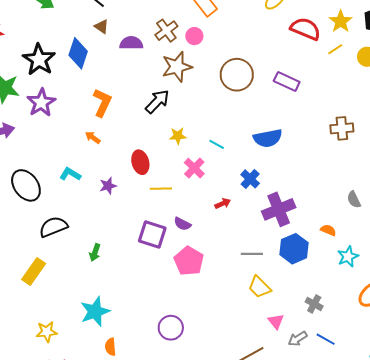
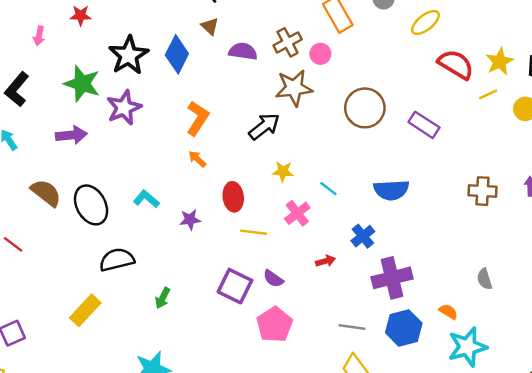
orange arrow: (93, 137) -> (197, 159), moved
cyan star: (348, 256) -> (467, 347), size x1.5

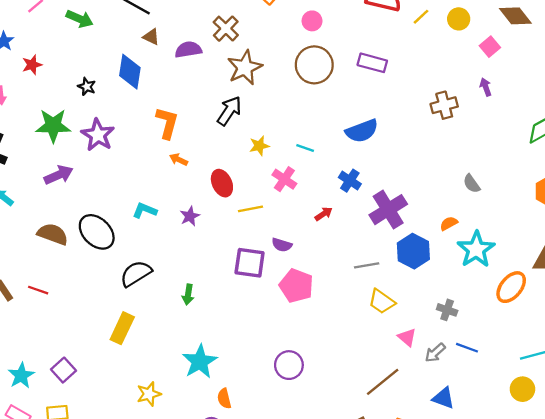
pink circle: (320, 54) -> (312, 21), moved
black star: (129, 55) -> (87, 87), size x0.5
orange semicircle: (448, 312) -> (449, 223), turned -42

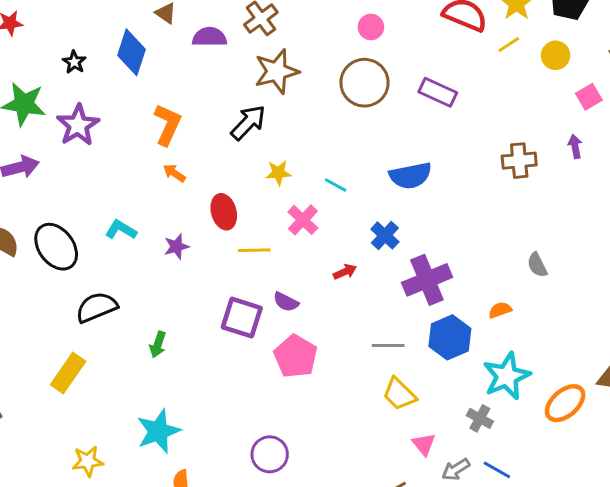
cyan star: (476, 249) -> (507, 376), moved

